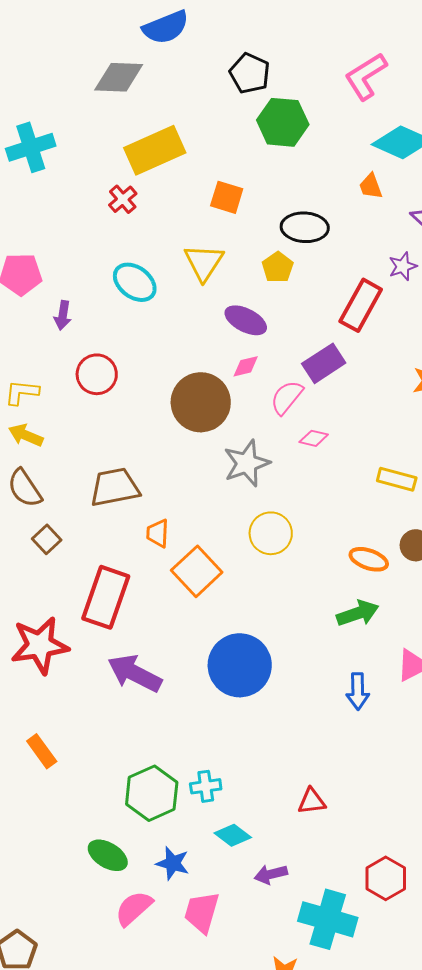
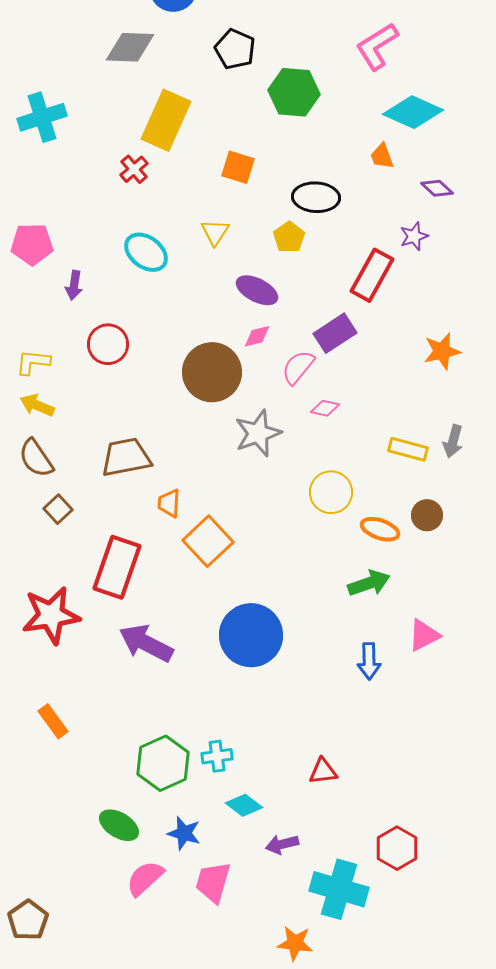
black pentagon: (250, 73) -> (235, 49), moved
yellow rectangle: (155, 150) -> (166, 120), turned -42
yellow triangle: (204, 262) -> (215, 232), size x0.7
yellow circle: (271, 533) -> (331, 492), moved

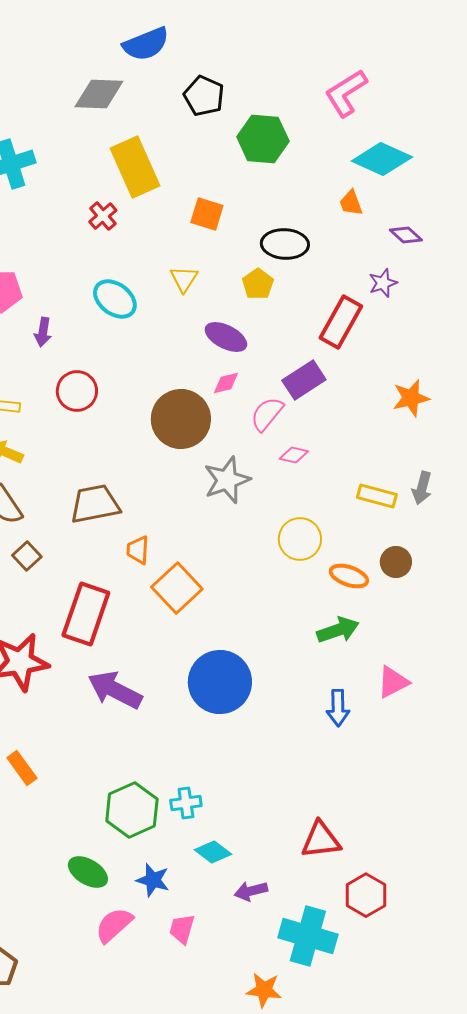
yellow rectangle: (166, 120) -> (135, 167), turned -48
red triangle: (323, 771) -> (321, 840), moved, size x1.4
pink trapezoid: (213, 882) -> (182, 929), size x0.7

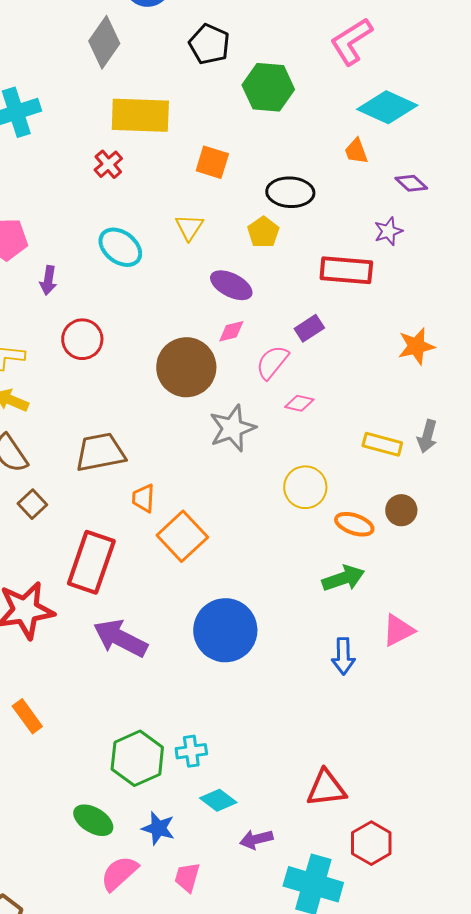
gray diamond: (99, 94) -> (104, 42), turned -57
yellow rectangle: (135, 167) -> (140, 115), turned -64
red rectangle: (341, 322) -> (346, 270), turned 66
purple rectangle: (304, 380) -> (309, 328), size x0.7

